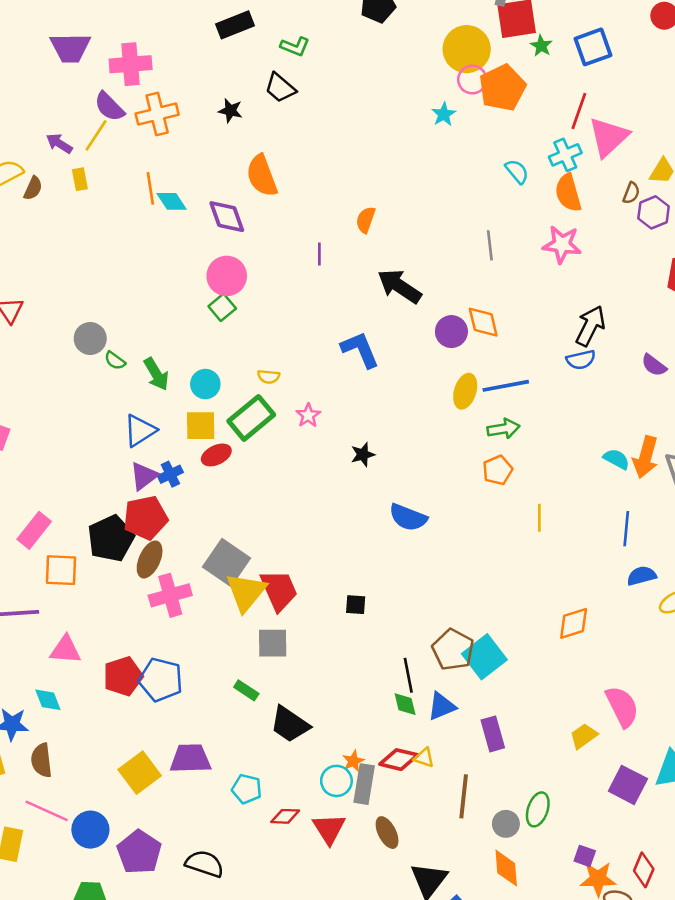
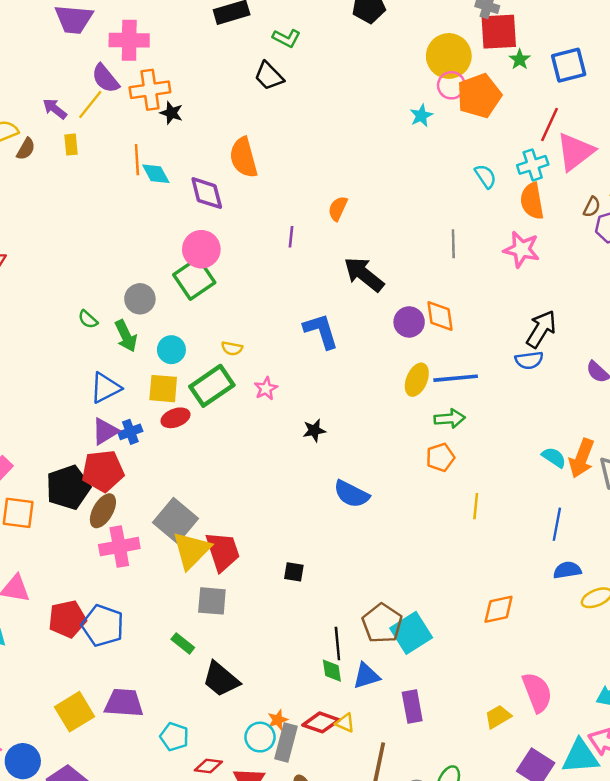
black star: (230, 111) -> (171, 113), moved
green square: (222, 307) -> (194, 279), size x1.6
gray circle: (90, 338) -> (140, 299), moved

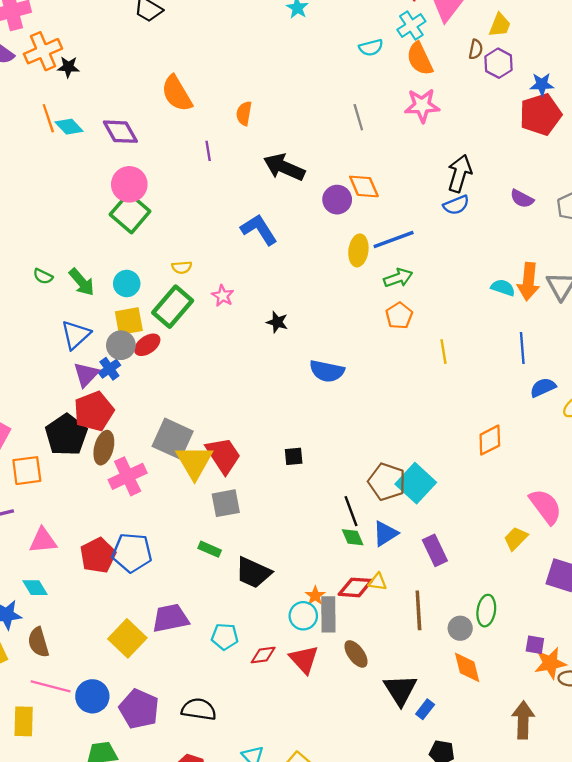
orange semicircle: (244, 158) -> (177, 93), moved
cyan semicircle: (485, 176) -> (371, 48), turned 125
gray circle: (140, 299) -> (121, 345), moved
black star: (314, 430) -> (277, 322), turned -30

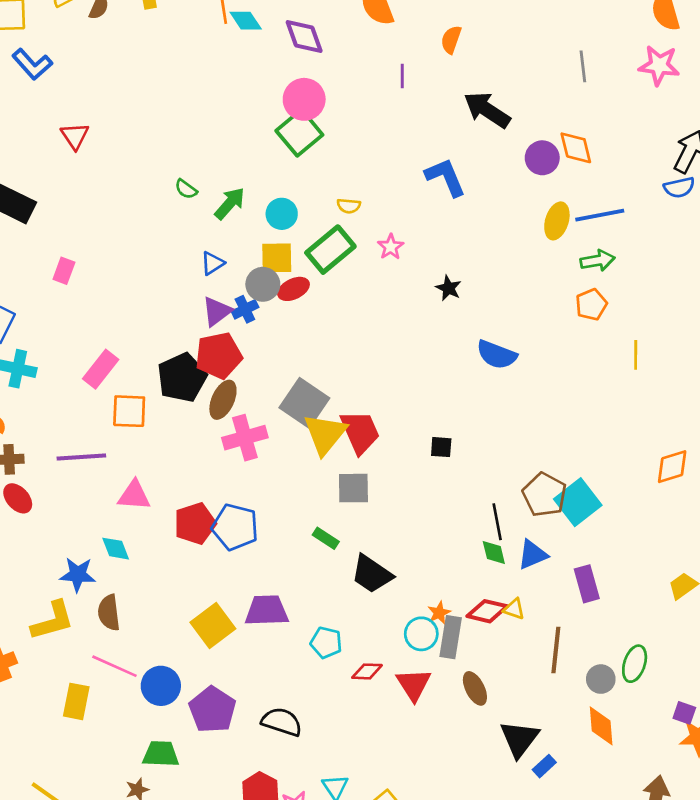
green arrow: (82, 282) -> (230, 203), turned -108
blue triangle: (76, 335) -> (212, 263), size x0.7

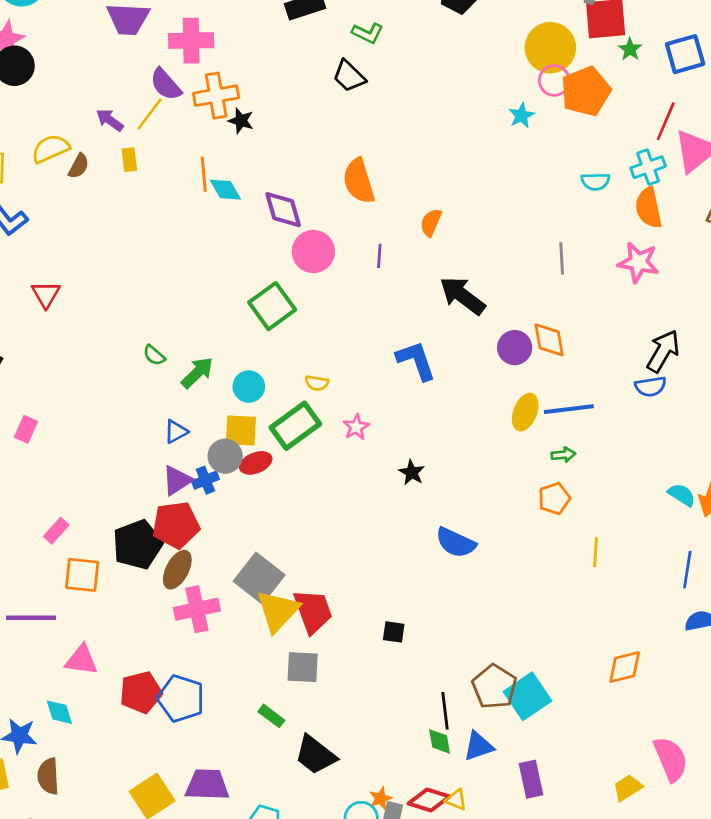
pink circle: (304, 99) -> (313, 252), moved
green arrow: (598, 261) -> (563, 455), size x0.7
pink rectangle: (101, 369) -> (56, 531), size x0.7

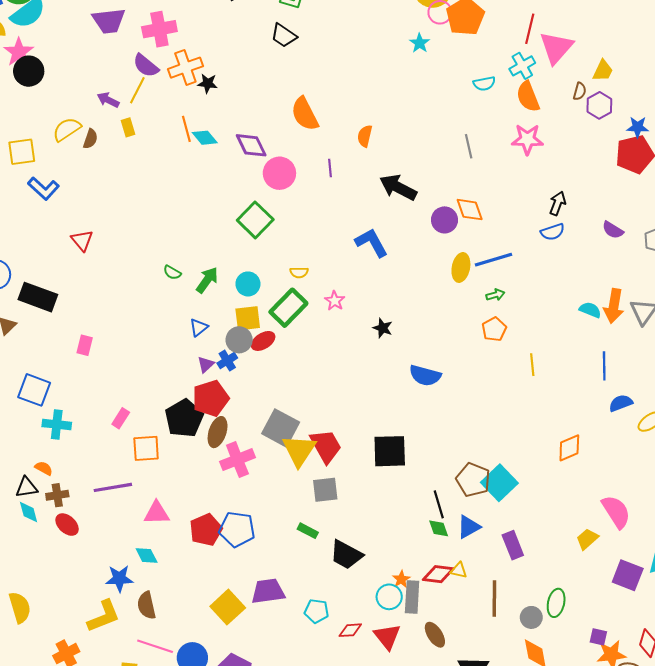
black arrow: (663, 351) -> (558, 203), size x0.7
purple triangle: (177, 480) -> (206, 364), size x0.7
black square: (394, 632) -> (390, 451), size x2.0

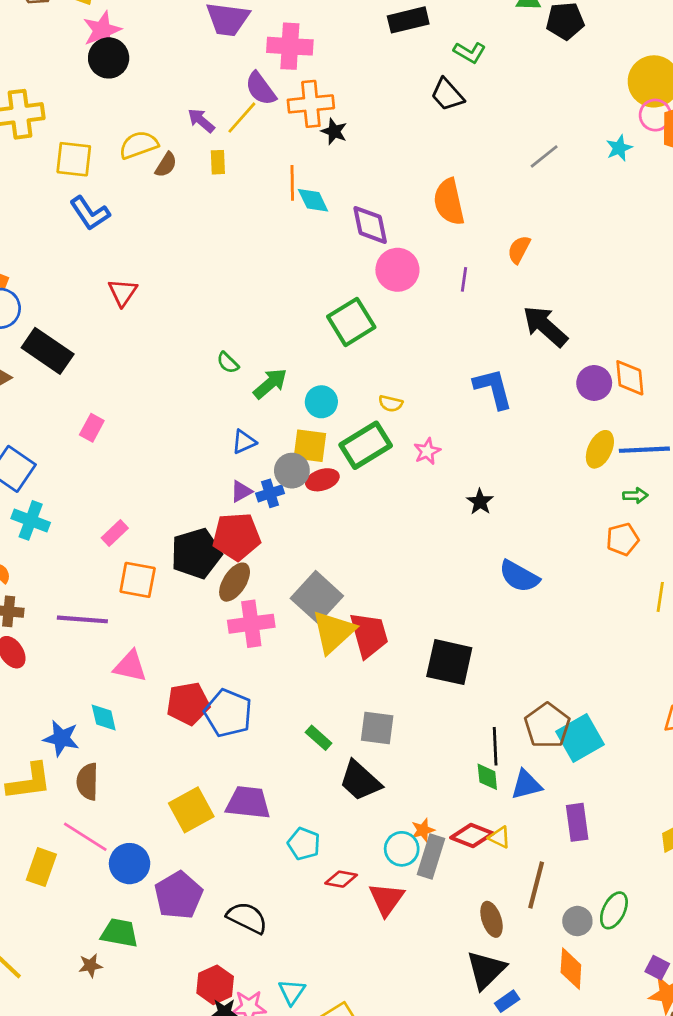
gray line: (469, 146) -> (544, 156), moved, turned 50
gray square: (325, 490) -> (377, 728), moved
brown ellipse: (435, 635) -> (492, 919), moved

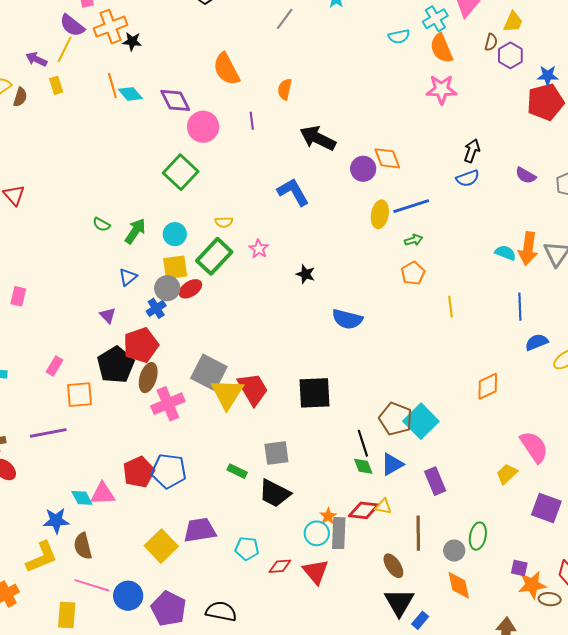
purple triangle: (241, 491) -> (108, 315), moved, turned -30
pink triangle: (130, 666) -> (103, 494), moved

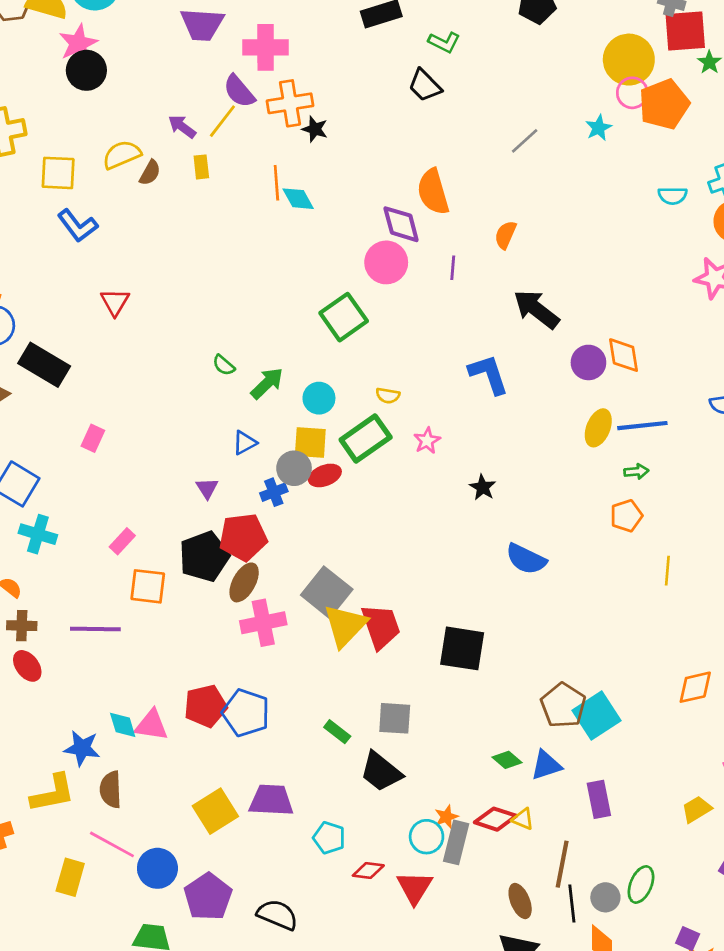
purple diamond: (175, 100) -> (401, 224), moved
black line: (363, 443) -> (572, 904), moved
green diamond: (363, 466) -> (507, 760), turned -40

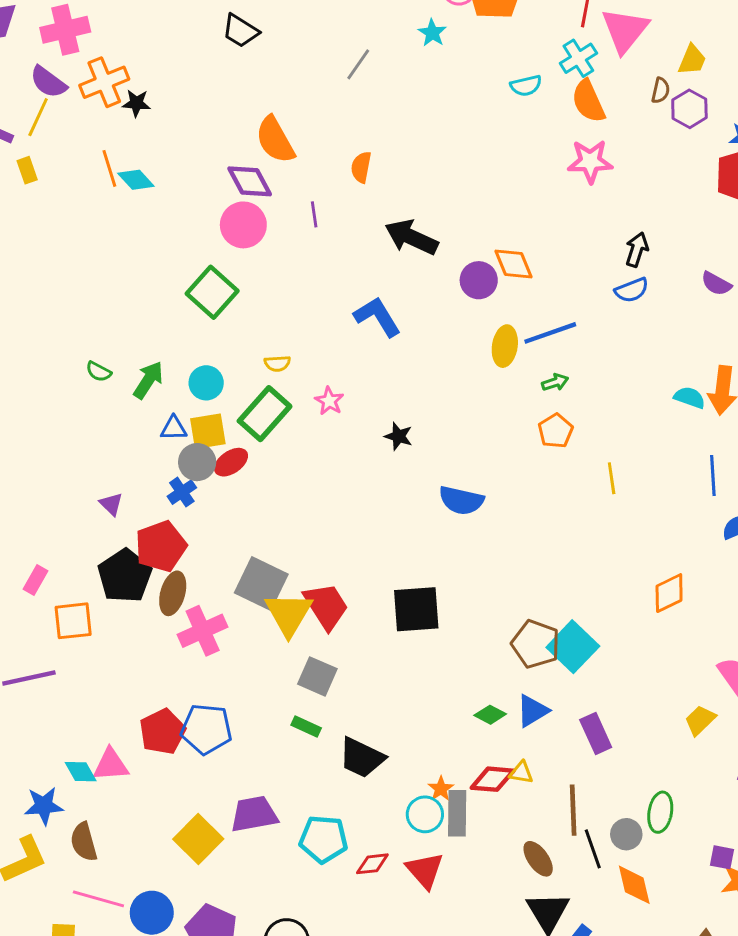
blue triangle: (245, 443) -> (174, 428), moved, turned 40
gray square: (395, 718) -> (317, 676), moved, turned 33
cyan pentagon: (329, 838) -> (323, 839), size x1.4

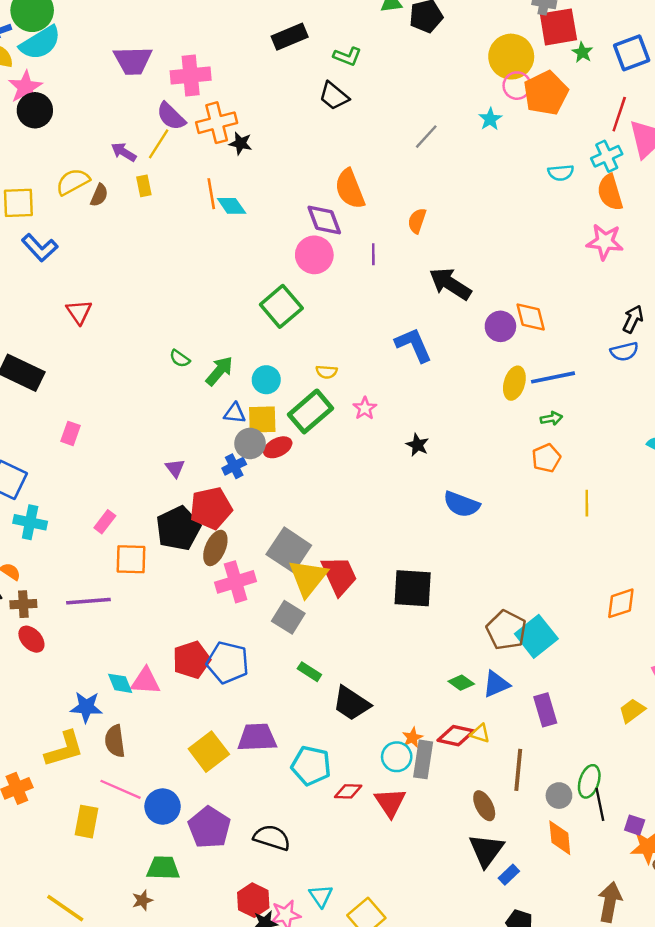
gray square: (317, 676) -> (288, 617), moved
black line: (593, 849) -> (600, 804), moved

